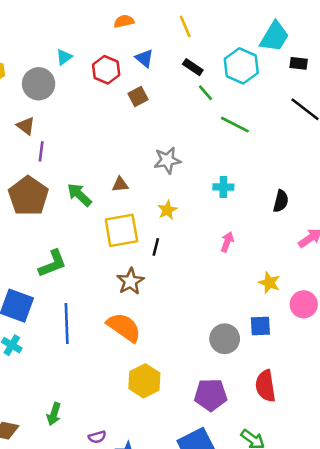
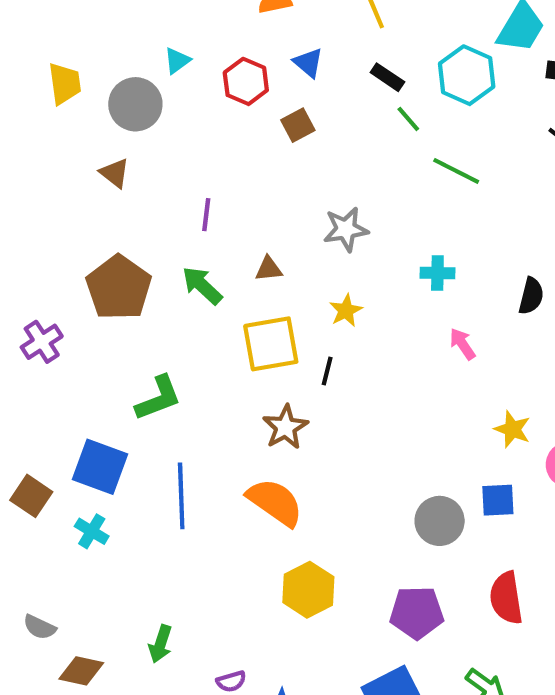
purple line: (41, 151) -> (206, 215), moved
pink arrow: (227, 242) -> (462, 344), moved, turned -54

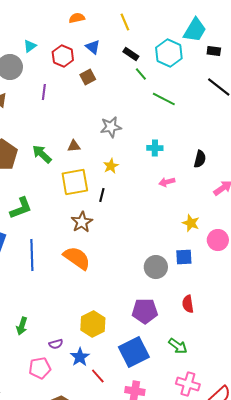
purple line: (206, 215) -> (44, 92), moved
pink arrow: (462, 344) -> (167, 182), turned -70
yellow hexagon: (308, 590) -> (93, 324), moved
red semicircle: (506, 598) -> (188, 304), size x0.7

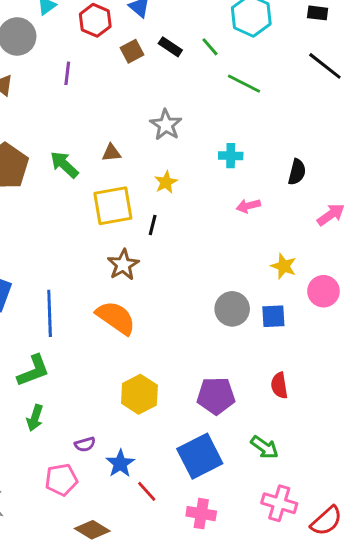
black rectangle: (131, 54) -> (170, 47), moved
gray star: (111, 127) -> (166, 125), turned -30
green L-shape: (21, 208) -> (33, 371), moved
gray circle: (156, 267) -> (232, 309), moved
yellow hexagon: (93, 324) -> (139, 394), moved

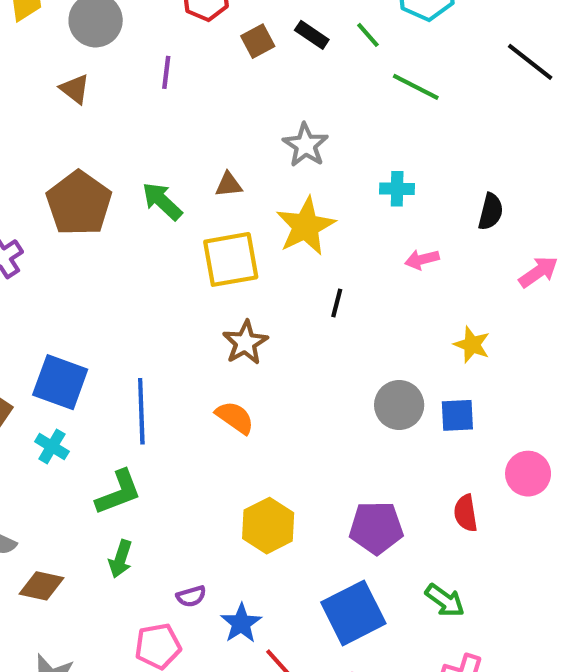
yellow star: (166, 182) -> (306, 226), size x1.8
black line: (153, 225) -> (337, 303), moved
pink circle: (323, 291) -> (528, 474), moved
orange semicircle: (116, 318) -> (235, 417), size x0.7

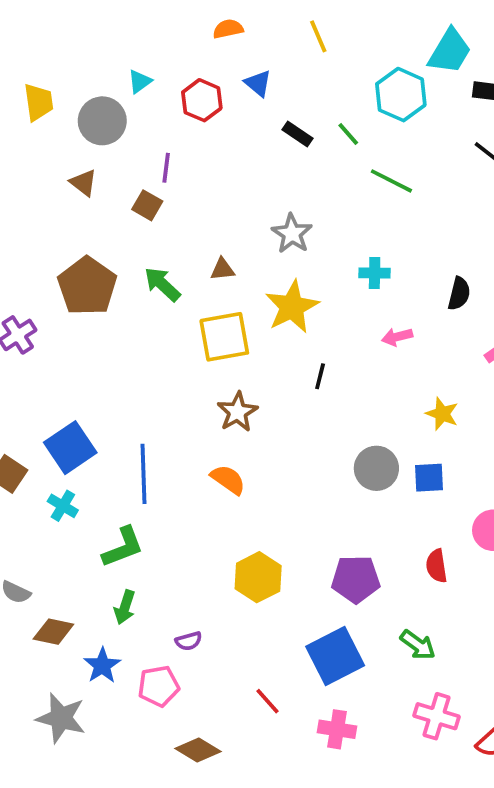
brown square: (258, 41) -> (147, 205), moved, turned -32
blue square: (60, 382) -> (70, 448), turned 36
blue star: (241, 623) -> (102, 665), moved

